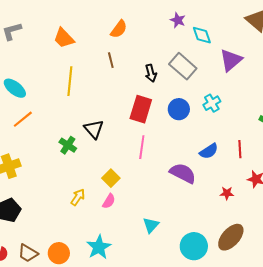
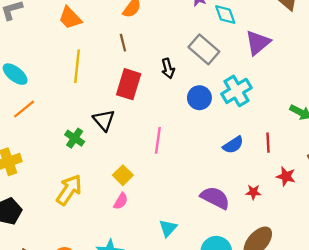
black arrow: (151, 73) -> (168, 68), moved
cyan cross: (212, 103) -> (236, 91), size x1.5
red rectangle: (141, 109) -> (129, 84), moved
purple semicircle: (183, 173) -> (215, 198), moved
yellow arrow: (78, 197) -> (69, 190), moved, size x1.6

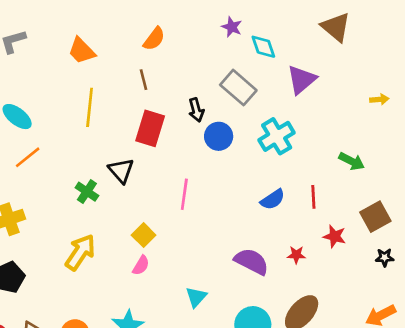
blue circle: (199, 98) -> (219, 136), moved

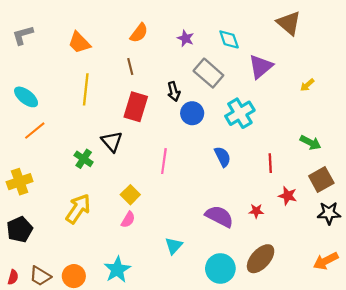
purple star: (232, 27) -> (186, 38), moved
yellow arrow: (379, 99) -> (307, 85), moved, turned 144
green arrow: (352, 161) -> (310, 143), moved
blue semicircle: (273, 199) -> (223, 157), moved, turned -84
black star: (385, 257) -> (329, 213), size x1.5

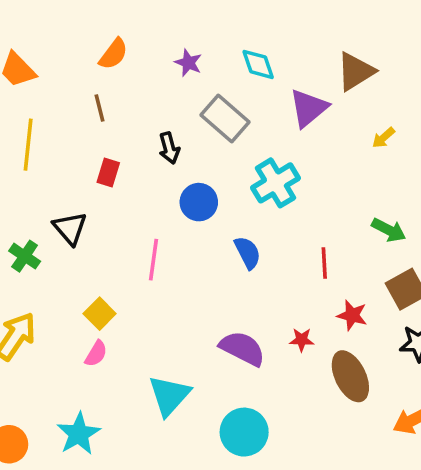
brown triangle: (289, 23) -> (356, 71), moved, turned 48
red rectangle: (136, 107) -> (108, 172), size x0.6
blue circle: (192, 113) -> (199, 202), moved
cyan triangle: (174, 246) -> (169, 395), size x1.5
brown ellipse: (261, 259) -> (350, 376), moved, turned -68

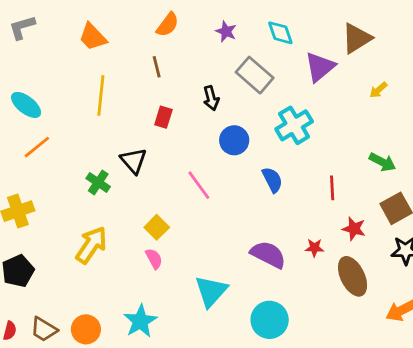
pink line: (154, 260) -> (199, 185), turned -44
pink semicircle: (96, 354) -> (154, 259), turned -60

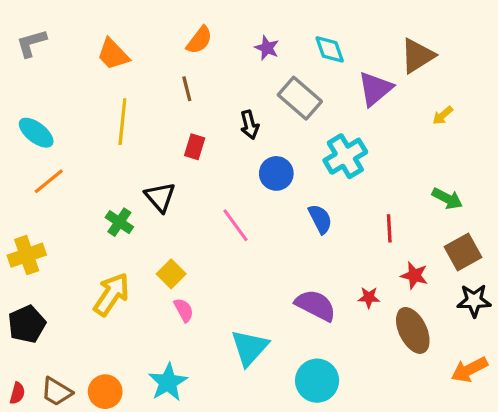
yellow square: (157, 227) -> (171, 274), moved

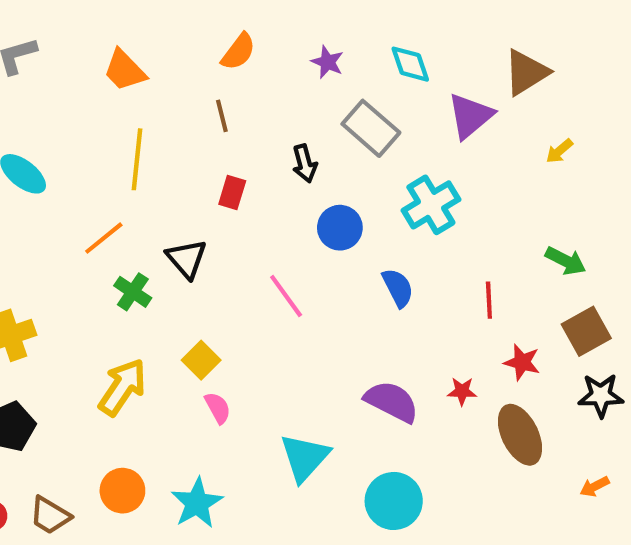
orange line: (49, 181) -> (104, 238), moved
orange arrow: (469, 370) -> (595, 486), size x0.6
orange circle: (105, 392) -> (122, 491), moved

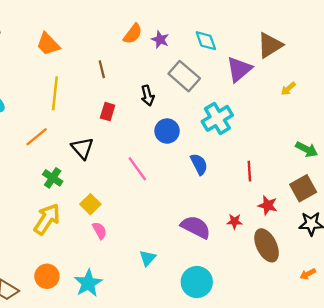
orange semicircle: (238, 52) -> (133, 34), moved
green arrow: (566, 261) -> (307, 149), moved
green cross: (133, 292) -> (53, 178), moved
cyan triangle: (305, 457) -> (148, 258), size x0.6

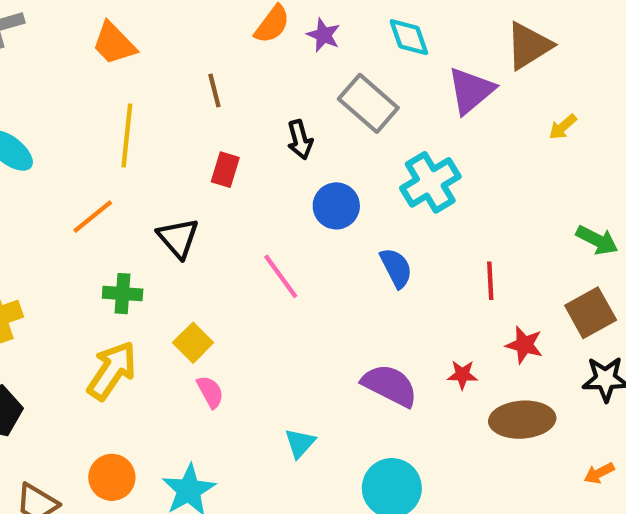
green cross: (53, 178) -> (123, 294), turned -30
brown ellipse: (267, 245) -> (522, 420), turned -68

